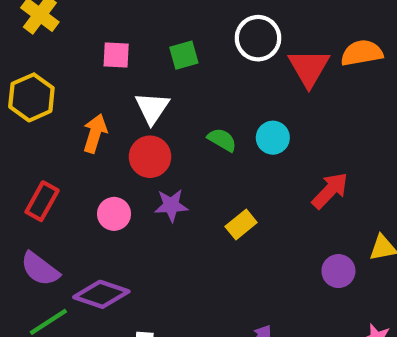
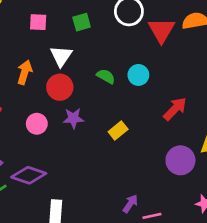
purple circle: (338, 271) -> (180, 160), size x1.4

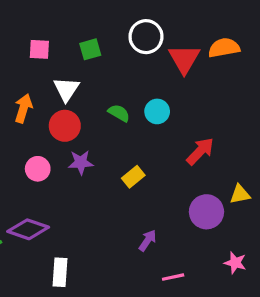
purple arrow: (130, 204) -> (148, 240), moved

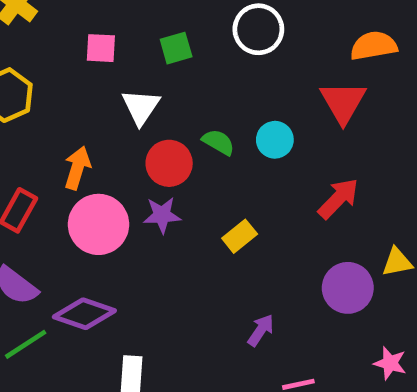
red triangle: (184, 59) -> (343, 102), moved
orange arrow: (23, 108) -> (77, 168), moved
red circle: (65, 126) -> (169, 163), moved
pink circle: (38, 169) -> (99, 224), size x1.6

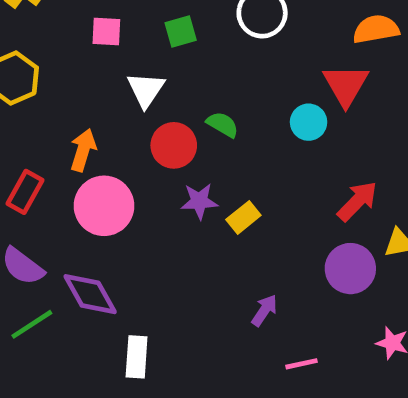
cyan circle: (275, 140) -> (309, 122), moved
red arrow: (338, 199) -> (357, 201), moved
purple star: (162, 215) -> (199, 201), moved
purple diamond: (84, 314) -> (90, 294), turned 42

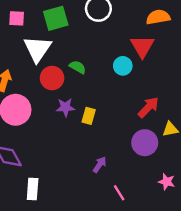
green square: (181, 32) -> (56, 18), size x1.5
white triangle: (146, 90) -> (37, 49), size x1.4
yellow rectangle: (243, 217) -> (89, 116), turned -35
pink line: (302, 364) -> (119, 193), turned 70

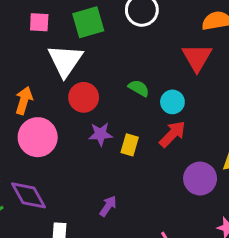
cyan circle: (123, 66) -> (172, 102), moved
green semicircle: (78, 67) -> (139, 88), moved
red arrow: (148, 107) -> (172, 134), moved
purple arrow: (100, 165) -> (108, 206), moved

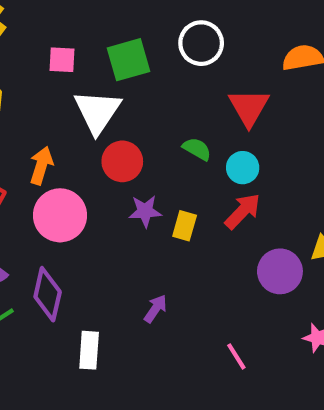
red triangle: (197, 58) -> (249, 107), moved
purple diamond: (28, 195) -> (48, 294), turned 42

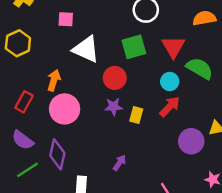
green square: (128, 60) -> (134, 47), moved
white triangle: (97, 112) -> (86, 49), turned -40
green semicircle: (197, 149) -> (200, 68), moved, size x1.6
red circle: (122, 161) -> (115, 78), moved

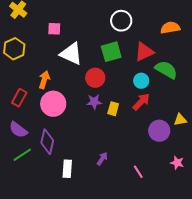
red triangle: (173, 47) -> (144, 52), turned 35
purple arrow: (120, 163) -> (102, 159), moved

